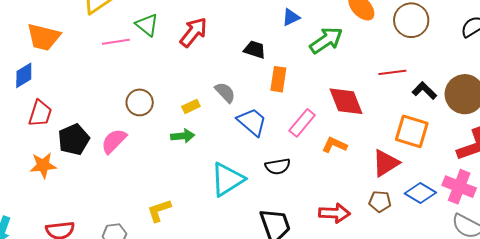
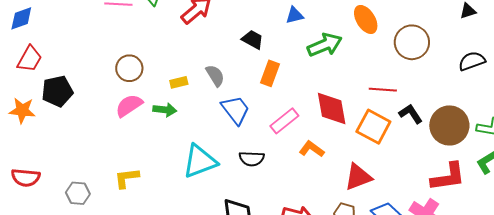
orange square: (412, 131) -> (373, 127), moved
pink semicircle: (114, 141) -> (129, 106), moved

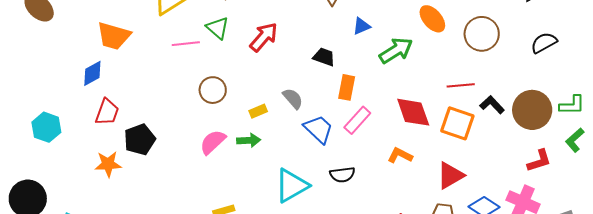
brown circle: (129, 68) -> (213, 90), moved
pink rectangle: (284, 121) -> (357, 120), moved
red L-shape: (448, 177) -> (539, 161), size x0.7

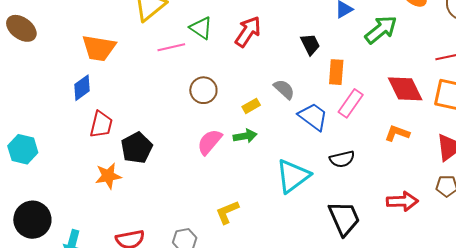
black trapezoid: (324, 57) -> (310, 44), turned 50
cyan hexagon: (46, 127) -> (23, 149), moved

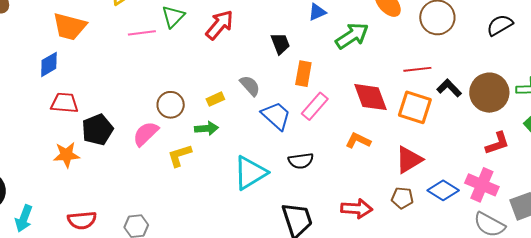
green triangle: (201, 28) -> (173, 17), turned 35
brown circle: (203, 90) -> (171, 105), moved
red trapezoid: (101, 124) -> (64, 103), turned -104
pink semicircle: (210, 142) -> (146, 134), moved
yellow L-shape: (227, 212) -> (180, 155), moved

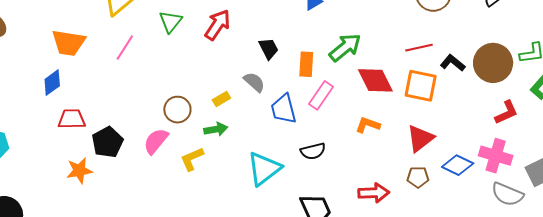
pink line: (142, 33) -> (125, 48), moved, turned -44
green arrow: (352, 36) -> (345, 47), moved
black trapezoid: (280, 44) -> (269, 49), moved
blue trapezoid: (276, 116) -> (284, 109), turned -140

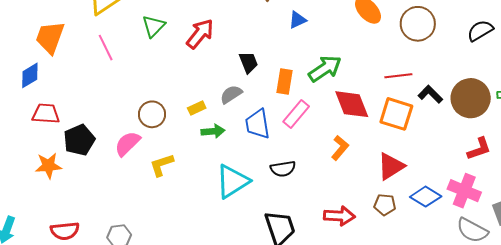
orange trapezoid: (69, 43) -> (50, 37), turned 96
pink line: (125, 48) -> (106, 48), turned -64
gray semicircle: (254, 82) -> (231, 94), turned -80
orange L-shape: (368, 125) -> (340, 148), turned 105
green arrow: (216, 129) -> (213, 131), moved

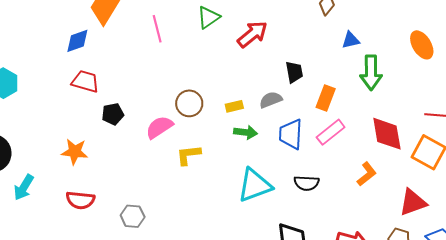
green arrow: (325, 69) -> (371, 73), moved, turned 112
black pentagon: (79, 140) -> (113, 114), size x0.7
orange star: (48, 166) -> (75, 152), moved

